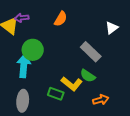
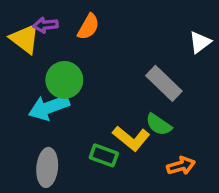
orange semicircle: (61, 19) -> (88, 27), moved
cyan arrow: (24, 66) -> (49, 107), turned -115

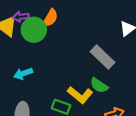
green circle: (64, 80) -> (34, 30), moved
cyan arrow: (49, 107) -> (23, 74), size x0.7

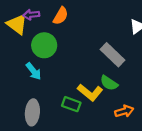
green circle: (34, 30) -> (44, 45), moved
cyan arrow: (23, 74) -> (34, 71), turned -108

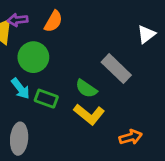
green semicircle: (109, 83) -> (86, 89), moved
green rectangle: (71, 104) -> (46, 99), moved

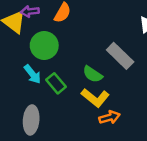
green rectangle: (46, 99) -> (56, 83), turned 30
orange arrow: (131, 137) -> (110, 117), moved

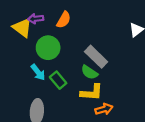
gray rectangle: (120, 56) -> (96, 57), moved
yellow L-shape: (95, 98) -> (92, 92), turned -35

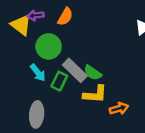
gray rectangle: (96, 57) -> (75, 70), moved
green rectangle: (58, 80) -> (59, 81), turned 66
orange arrow: (104, 109) -> (119, 109), moved

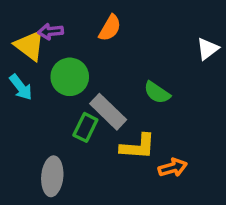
orange semicircle: (65, 17) -> (110, 28), moved
cyan arrow: (38, 73) -> (21, 87), moved
green semicircle: (93, 73) -> (157, 93), moved

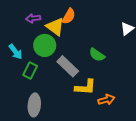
yellow triangle: (30, 45) -> (55, 27), moved
green rectangle: (85, 127) -> (30, 71), moved

